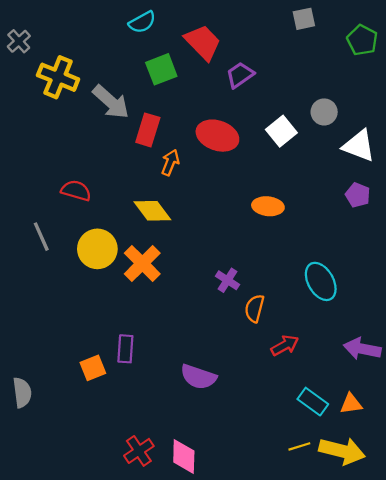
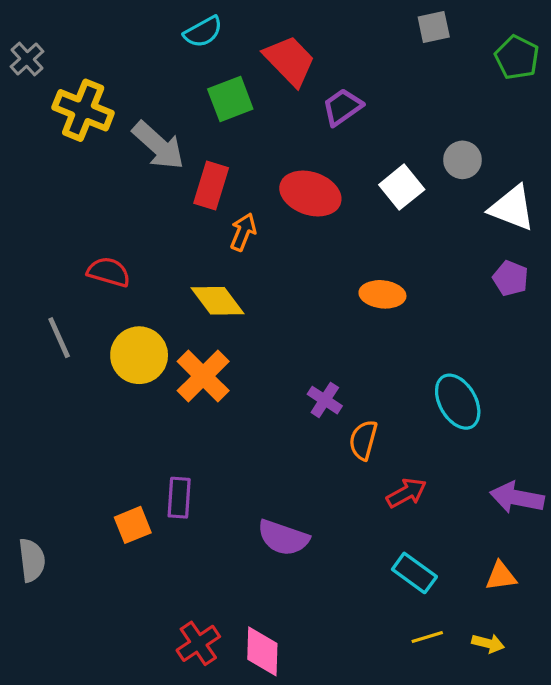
cyan rectangle: (313, 402) -> (414, 573), moved
yellow arrow: (342, 451) -> (488, 643), size x0.5

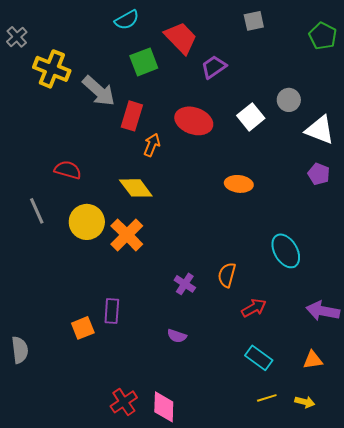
gray square: (434, 27) -> (254, 21), moved
purple cross: (325, 400) -> (185, 284), moved
purple semicircle: (283, 538) -> (177, 336), size x0.6

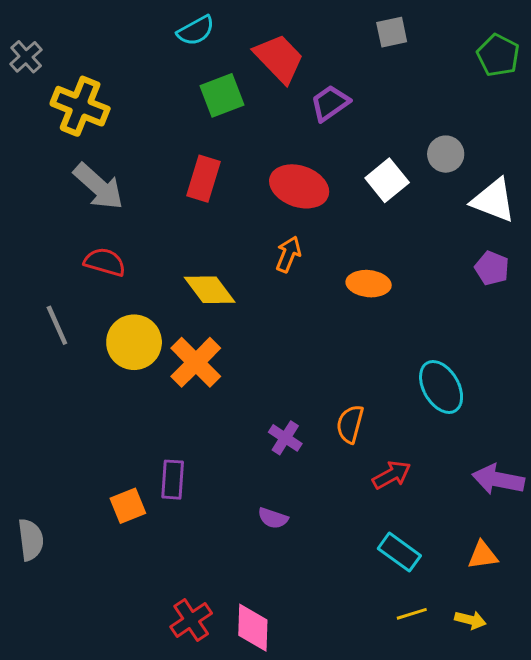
gray arrow: (99, 91) -> (99, 186), moved
orange arrow: (152, 145) -> (288, 254), moved

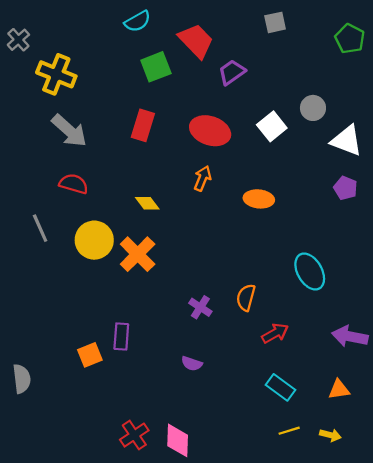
yellow diamond: (210, 290) -> (147, 203), size x0.7

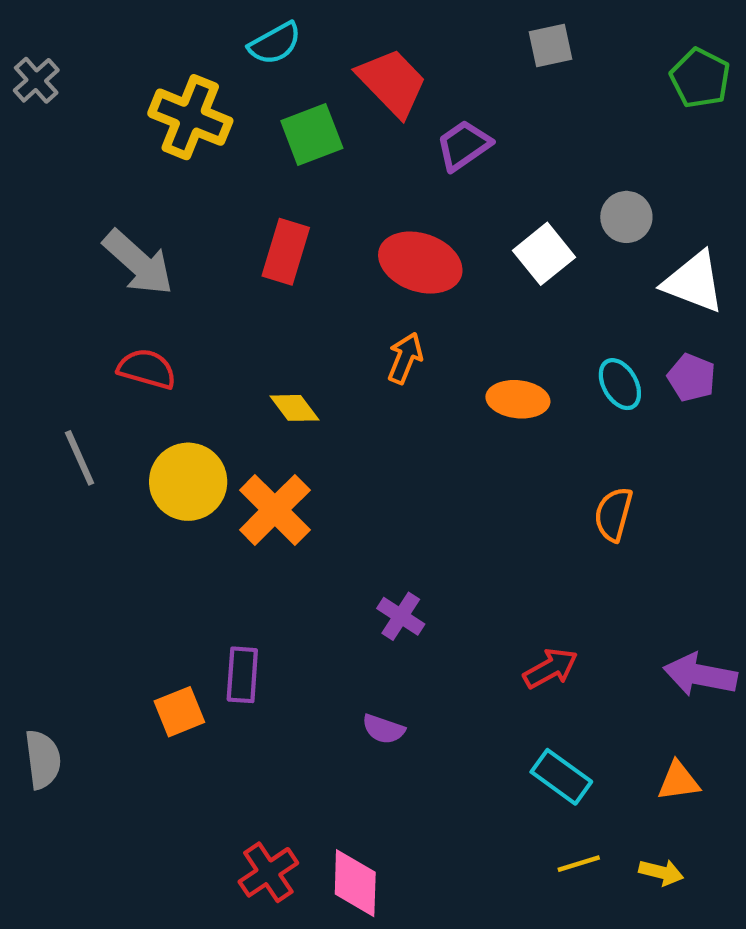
yellow cross: (56, 74) -> (190, 117), moved
cyan ellipse: (310, 271) -> (620, 384), moved, size x0.7
orange semicircle: (246, 297) -> (613, 514), moved

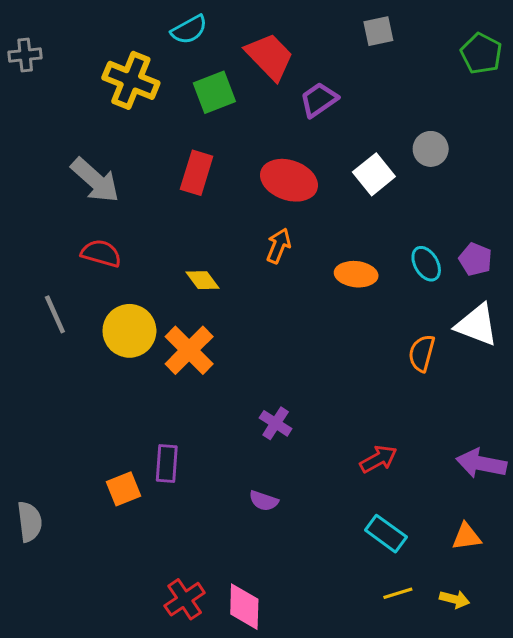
gray cross: (36, 80) -> (25, 55), turned 36
white triangle: (694, 282) -> (477, 325), moved

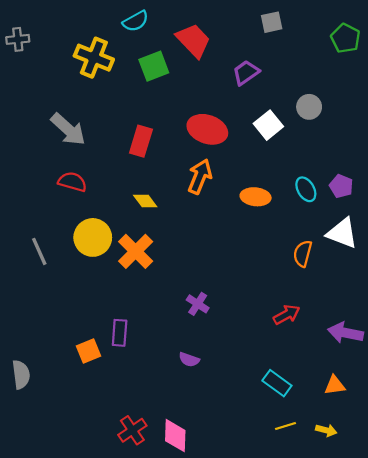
purple trapezoid: (319, 100) -> (246, 73), moved
red rectangle: (197, 173) -> (141, 141), moved
orange arrow: (279, 246) -> (200, 176), size x1.4
gray line: (55, 314) -> (39, 251), moved
red arrow: (378, 459) -> (287, 315), moved

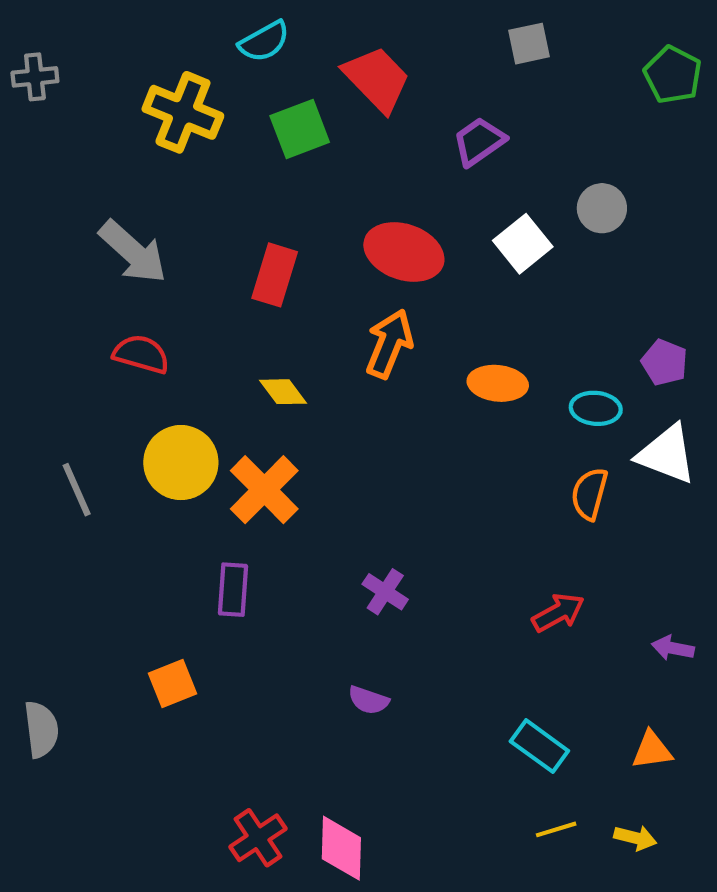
cyan ellipse: (306, 189) -> (596, 408), moved, turned -55
purple rectangle: (120, 333) -> (233, 590), moved
purple arrow: (345, 333) -> (673, 648), size x0.6

